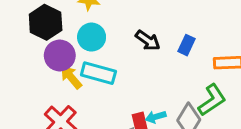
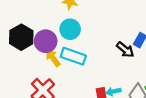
black hexagon: (46, 22) -> (21, 37), moved
black arrow: (148, 40) -> (125, 50), moved

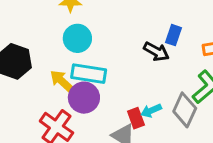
purple circle: (46, 41) -> (84, 98), moved

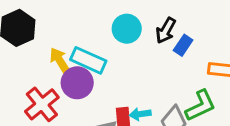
cyan circle: (77, 38) -> (127, 29), moved
black arrow: (156, 52) -> (166, 30), moved, turned 75

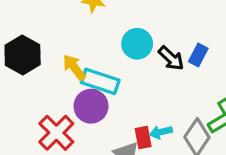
black arrow: (166, 30) -> (171, 58), moved, turned -70
yellow arrow: (60, 60) -> (74, 67), moved

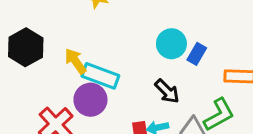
cyan circle: (137, 44) -> (171, 44), moved
black arrow: (171, 58) -> (167, 91), moved

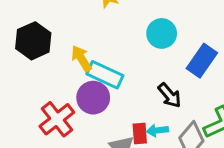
cyan circle: (171, 44) -> (162, 33), moved
blue rectangle: (197, 54) -> (202, 61), size x1.5

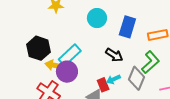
black hexagon: (33, 41) -> (39, 48), moved
yellow arrow: (81, 58) -> (54, 65), moved, turned -30
cyan rectangle: (105, 75) -> (70, 55), turned -50

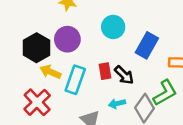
cyan rectangle: (70, 55) -> (75, 80), moved, turned -40
purple circle: (67, 72) -> (67, 39), moved
red rectangle: (103, 85) -> (105, 71), moved

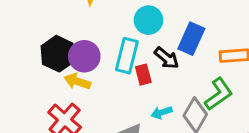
purple circle: (67, 39) -> (84, 56), moved
black arrow: (124, 75) -> (167, 58), moved
cyan rectangle: (75, 80) -> (127, 56), moved

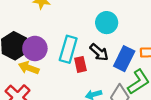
cyan circle: (148, 20) -> (107, 23), moved
blue rectangle: (191, 39) -> (124, 59), moved

